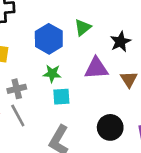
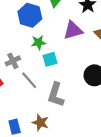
gray line: (18, 115) -> (29, 80), moved

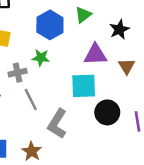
green star: (39, 42) -> (41, 58), moved
cyan square: (50, 59) -> (84, 86), moved, size x1.5

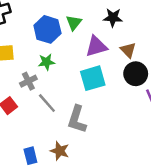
green triangle: (83, 15) -> (74, 23), moved
black star: (119, 29) -> (113, 18), turned -30
black circle: (107, 112) -> (136, 74), moved

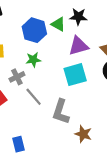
black star: (113, 18) -> (78, 17), moved
green triangle: (74, 23) -> (58, 24), turned -40
brown star: (60, 151) -> (83, 134), moved

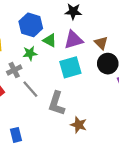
green triangle: (58, 24) -> (50, 40), moved

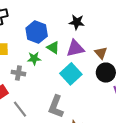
cyan square: (70, 67) -> (71, 74), turned -30
gray cross: (14, 70) -> (18, 73), turned 32
gray line: (30, 89) -> (20, 109), moved

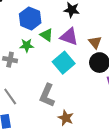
purple triangle: (75, 48) -> (69, 37), turned 30

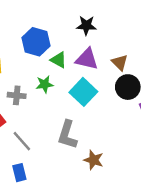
green star: (27, 45) -> (45, 84), moved

